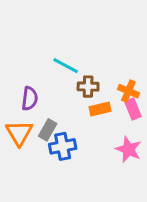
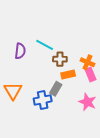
purple semicircle: (30, 99) -> (20, 51), moved
gray rectangle: (48, 130) -> (56, 89), moved

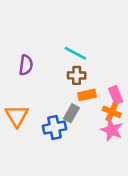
cyan line: (45, 45) -> (75, 53), moved
orange cross: (87, 62) -> (112, 112), moved

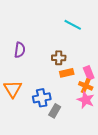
cyan line: (75, 53) -> (73, 25), moved
gray rectangle: (71, 113) -> (55, 111), moved

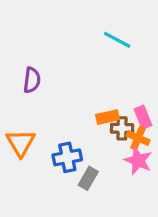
brown cross: (59, 58) -> (122, 128), moved

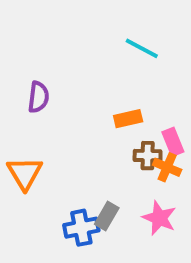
orange rectangle: (108, 117) -> (128, 119), moved
blue cross: (67, 157) -> (81, 228), moved
pink star: (138, 161) -> (159, 218), moved

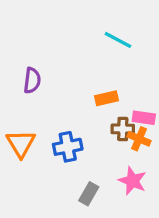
pink rectangle: (173, 142) -> (144, 118), turned -60
gray rectangle: (107, 216) -> (89, 194), moved
blue cross: (81, 228) -> (68, 147), moved

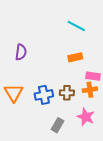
orange rectangle: (107, 98) -> (75, 57), moved
brown cross: (123, 129) -> (67, 93), moved
orange cross: (139, 139) -> (90, 90), turned -32

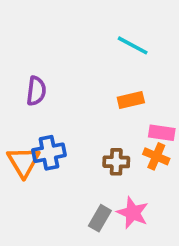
orange cross: (90, 90) -> (156, 156), turned 32
blue cross: (44, 95) -> (49, 153), moved
pink star: (86, 117) -> (133, 213), moved

